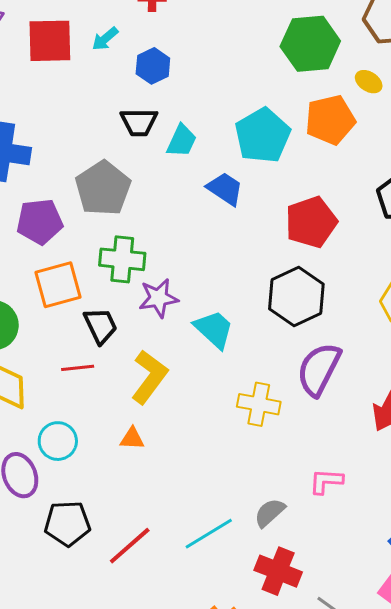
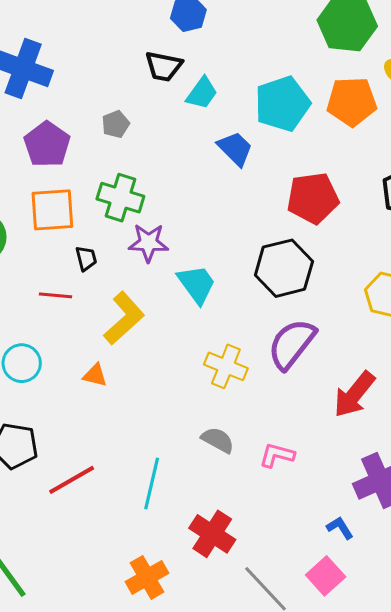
gray pentagon: (103, 188) -> (116, 124), size x0.5
purple pentagon: (40, 222) -> (47, 144), turned 30
black trapezoid: (100, 326) -> (86, 258), size x0.7
gray semicircle: (270, 513) -> (218, 440), moved, turned 60
cyan line: (209, 534) -> (152, 483), turned -57

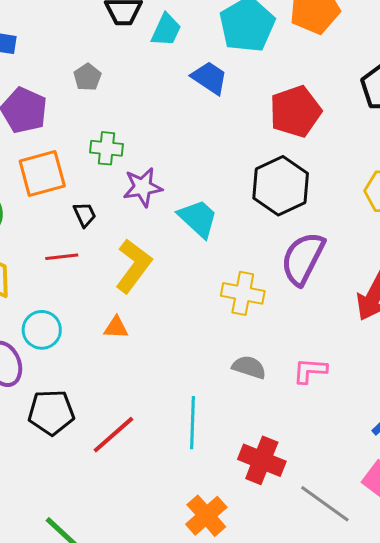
green cross: (120, 198) -> (107, 148), size x0.7

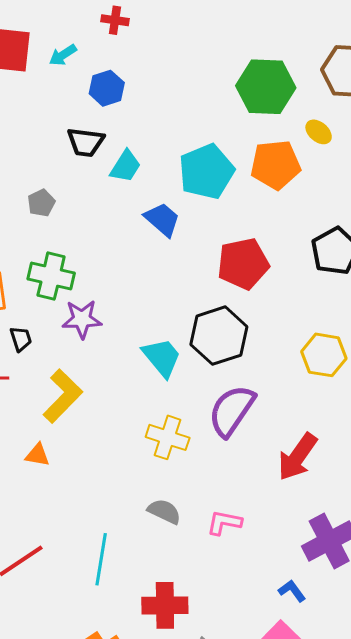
green cross: (107, 148) -> (51, 276), size x1.4
cyan trapezoid: (198, 218) -> (162, 357), moved
red cross: (262, 460) -> (165, 605), turned -30

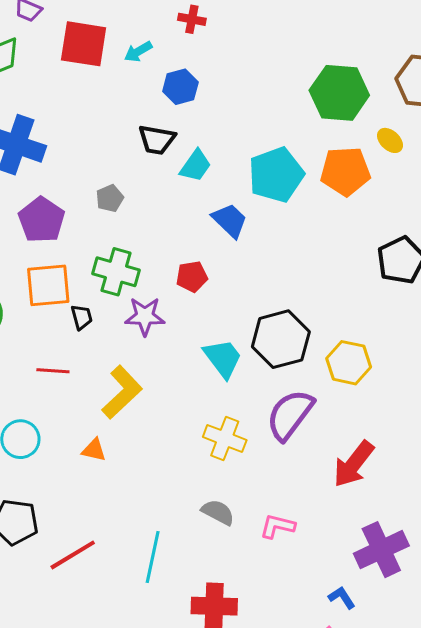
red pentagon: (243, 264) -> (192, 277), moved, size x0.6
black trapezoid: (21, 339) -> (82, 317), moved
yellow hexagon: (324, 355) -> (349, 363), moved

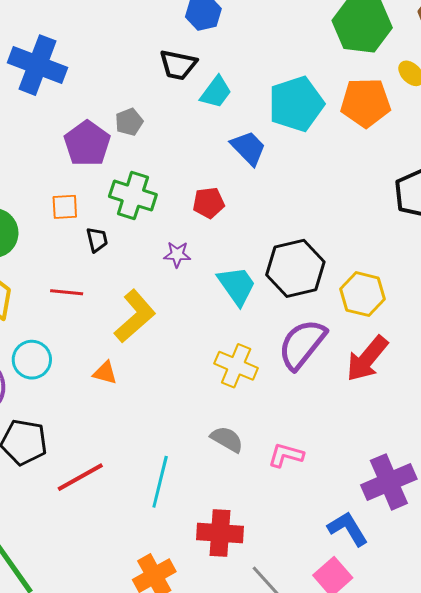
purple pentagon: (42, 220) -> (87, 144), moved
orange square: (48, 285) -> (65, 207), size x0.6
purple star: (145, 316) -> (177, 254), moved, size x0.7
red arrow: (354, 464) -> (367, 359), moved
blue L-shape: (342, 598) -> (348, 529), size x1.5

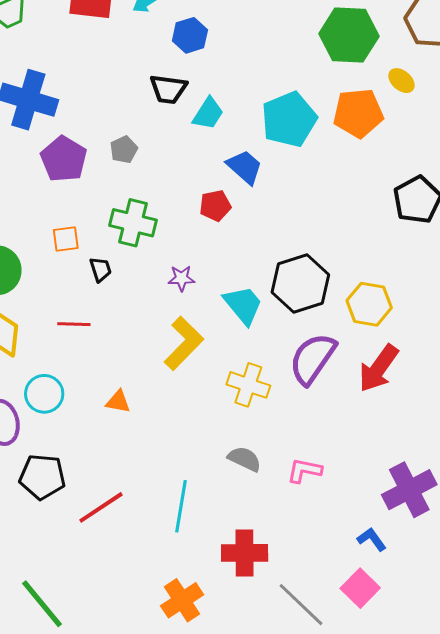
purple pentagon: (87, 144) -> (64, 159), moved
red pentagon: (209, 203) -> (215, 206), moved
yellow L-shape: (135, 316) -> (184, 343), moved
blue L-shape: (348, 529) -> (372, 539), size x0.7

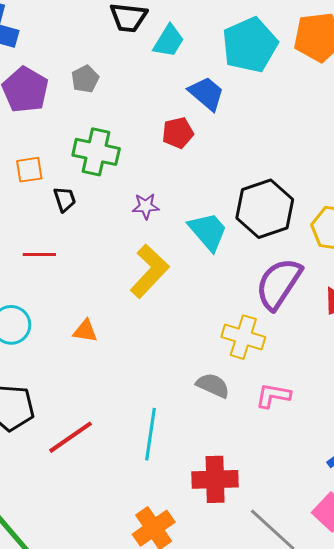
yellow cross: (248, 385) -> (243, 337), moved

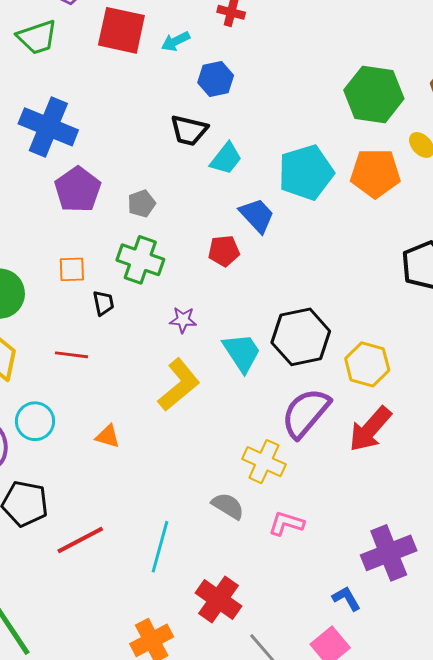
gray pentagon: (85, 79) -> (142, 204), moved
red cross: (215, 479) -> (219, 599), turned 30

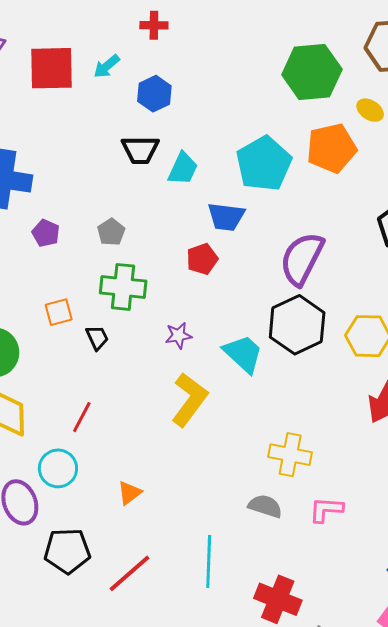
purple pentagon: (78, 190) -> (46, 233), size x0.6
blue trapezoid: (257, 215) -> (226, 217), turned 153
red line: (71, 355) -> (82, 417), moved, turned -56
purple semicircle: (306, 413) -> (302, 259), moved
orange triangle: (108, 436) -> (130, 493), moved, turned -40

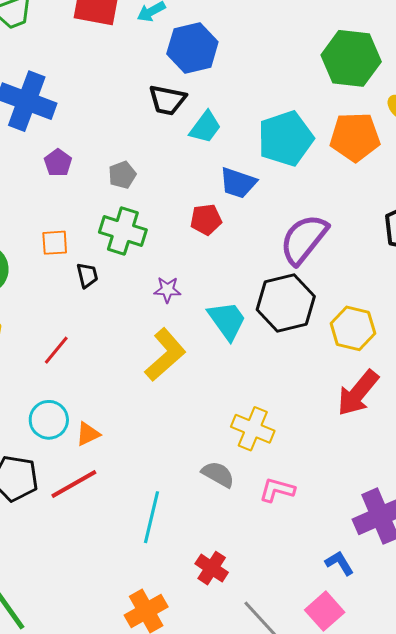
blue hexagon: (154, 94) -> (192, 48), size x1.4
cyan circle: (58, 468) -> (49, 420), moved
red line: (129, 573) -> (74, 484), moved
red cross: (278, 599) -> (212, 568), size x0.7

